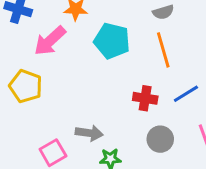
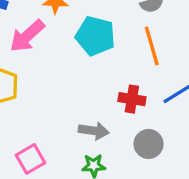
gray arrow: (89, 133) -> (94, 131), moved

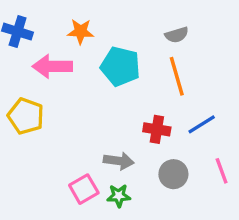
pink arrow: (27, 36) -> (52, 66), turned 42
pink square: (31, 159) -> (84, 189), moved

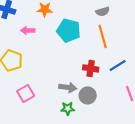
pink arrow: (52, 66) -> (28, 30), size x0.6
gray circle: (173, 174) -> (88, 95), moved
pink square: (84, 189) -> (26, 93), moved

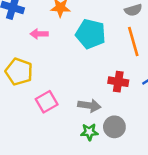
pink square: (26, 93) -> (47, 102), moved
gray circle: (88, 95) -> (114, 127), moved

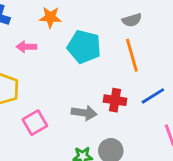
gray arrow: (89, 106) -> (84, 113), moved

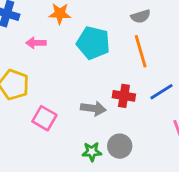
pink square: (35, 123) -> (44, 118), turned -30

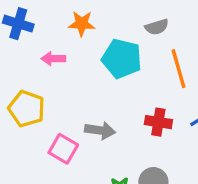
gray semicircle: (141, 16) -> (157, 27), moved
gray arrow: (93, 108) -> (100, 130), moved

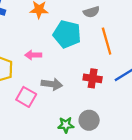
pink arrow: (53, 59) -> (33, 55), moved

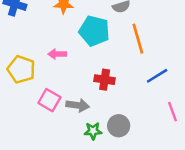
red cross: (93, 78) -> (105, 80), moved
gray arrow: (52, 84) -> (78, 105), moved

